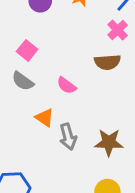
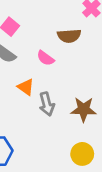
brown semicircle: (107, 62) -> (69, 36), moved

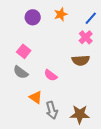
brown semicircle: (69, 36) -> (81, 60), moved

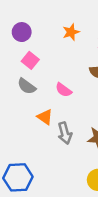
orange star: (61, 14) -> (71, 32), moved
purple circle: (33, 17) -> (22, 32), moved

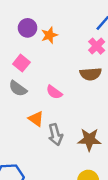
purple circle: (22, 32) -> (28, 28), moved
orange star: (71, 32) -> (49, 35), moved

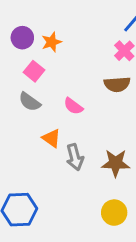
purple circle: (28, 28) -> (22, 38), moved
orange star: (49, 35) -> (51, 42), moved

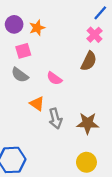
pink square: (34, 71) -> (23, 51), turned 35
brown semicircle: (117, 84) -> (89, 61), turned -60

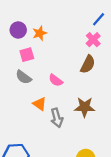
brown star: (88, 123) -> (85, 107), moved

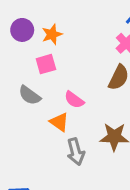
pink square: (27, 55) -> (46, 64), moved
orange triangle: (40, 104) -> (59, 122), moved

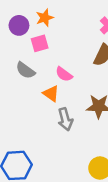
purple circle: (22, 30) -> (19, 25), moved

